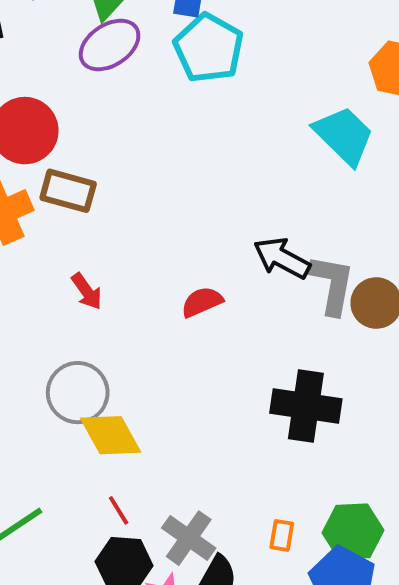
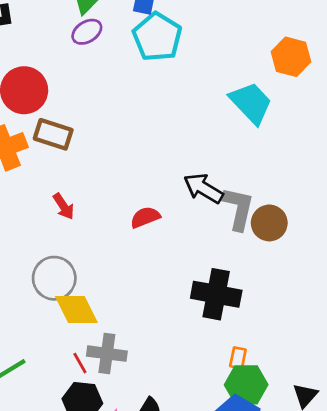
purple ellipse: (110, 45) -> (87, 32), size x0.7
orange rectangle: (282, 535) -> (238, 358), moved
gray cross: (189, 538) -> (107, 354), moved, turned -30

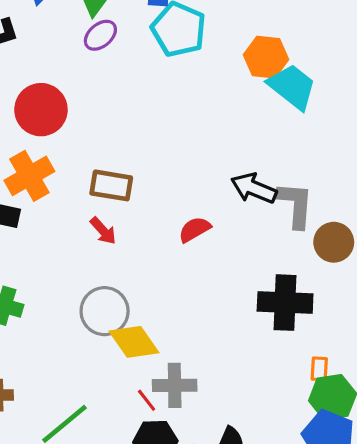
orange hexagon: (291, 57) -> (266, 57), moved
brown rectangle: (53, 134) -> (111, 185), moved
brown circle: (269, 223) -> (334, 242), moved

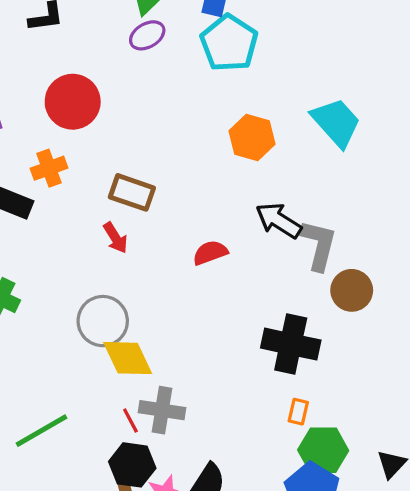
orange hexagon: (266, 57) -> (252, 137), moved
orange cross: (29, 176) -> (49, 168), size x0.7
orange rectangle: (319, 369) -> (298, 412), moved

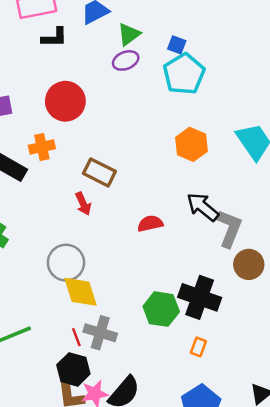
green hexagon: (323, 450) -> (161, 309), moved

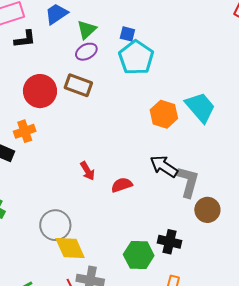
orange hexagon: (191, 144) -> (164, 114), moved
brown rectangle: (99, 172) -> (78, 85), moved
red arrow: (83, 204) -> (87, 171), moved
black cross: (200, 297) -> (170, 242), size x0.7

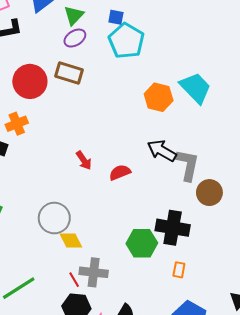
black cross: (170, 242) -> (173, 228), size x1.4
yellow diamond: (70, 248) -> (71, 241), size x0.7

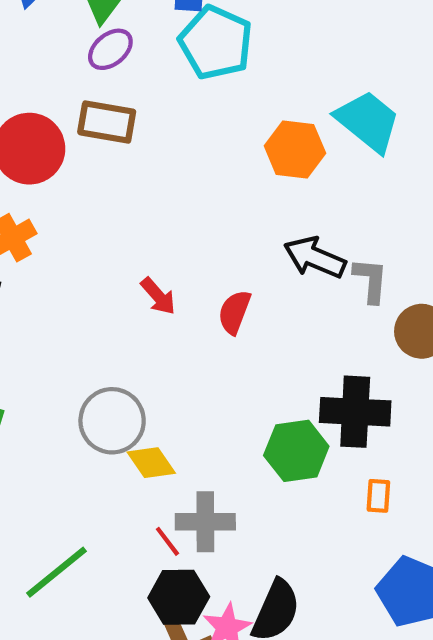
gray L-shape: (188, 165) -> (371, 280), size x0.7
red semicircle: (120, 172) -> (234, 312), turned -40

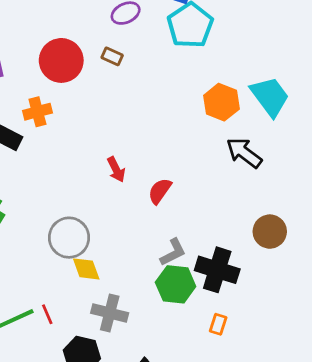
brown rectangle: (107, 122) -> (112, 56), size x0.6
black arrow: (315, 257) -> (244, 153), moved
gray L-shape: (371, 280) -> (173, 252), moved, turned 44
red line: (167, 541) -> (47, 314), moved

